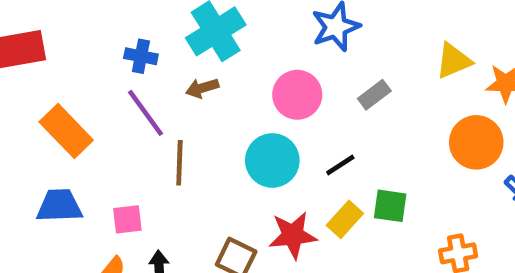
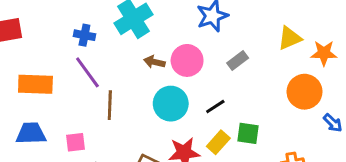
brown arrow: (202, 88) -> (154, 62), moved, turned 30
orange rectangle: (66, 131) -> (35, 84), turned -44

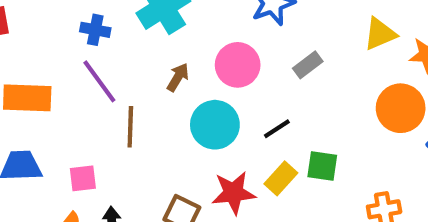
brown arrow: (154, 62) -> (178, 77), moved, turned 108

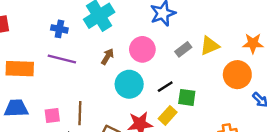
yellow triangle: (380, 34) -> (210, 46), moved
purple line: (99, 81) -> (62, 59), turned -40
brown line: (130, 127) -> (80, 113), moved
green square: (322, 166) -> (187, 97), moved

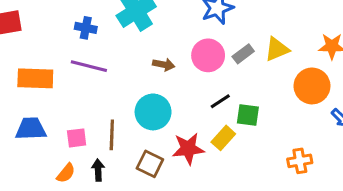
pink circle: (142, 49) -> (208, 55), moved
brown arrow: (108, 57) -> (164, 65), moved, turned 70
cyan circle: (129, 84) -> (153, 112), moved

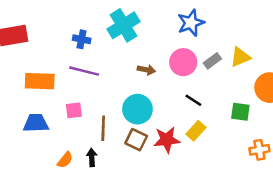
black line: (220, 101) -> (193, 100), turned 66
green square: (248, 115) -> (240, 112), moved
pink square: (77, 138) -> (74, 110), moved
brown square: (150, 164) -> (136, 140), moved

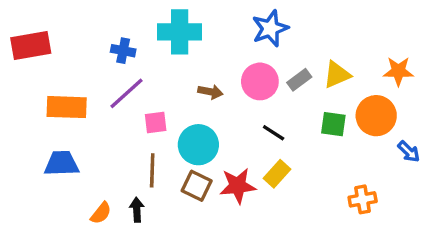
cyan cross: (124, 25) -> (180, 32), turned 32
purple line: (84, 71) -> (127, 93), turned -56
pink square: (74, 110) -> (156, 122), moved
green square: (240, 112) -> (333, 124), moved

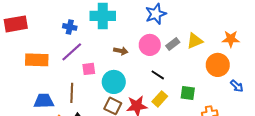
green square: (333, 124) -> (188, 93), moved
blue trapezoid: (62, 164) -> (44, 101), moved
brown line: (152, 170) -> (72, 93), moved

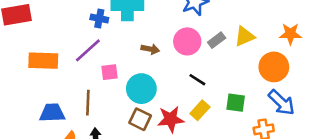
blue cross: (70, 27) -> (99, 19), moved
blue arrow: (237, 86) -> (281, 103), moved, size x1.6

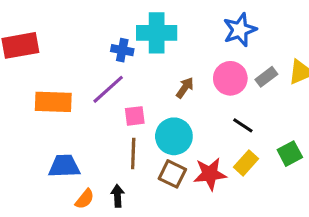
brown arrow: (150, 49) -> (185, 88), turned -66
brown line: (88, 103) -> (133, 154), moved
green square: (236, 103) -> (290, 154), turned -36

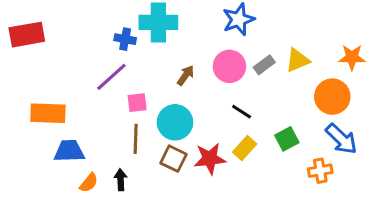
orange rectangle: (53, 102) -> (48, 113), moved

